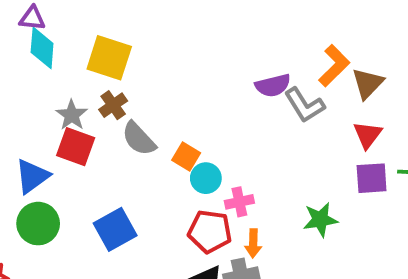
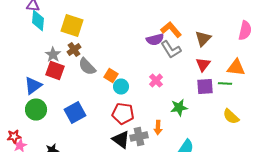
orange L-shape: (334, 66) -> (171, 30), moved, turned -85
pink cross: (239, 202) -> (156, 81), moved, turned -32
orange arrow: (253, 243) -> (158, 128), moved

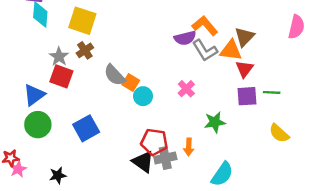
gray semicircle: (87, 67) -> (115, 75), moved
orange triangle: (236, 68) -> (231, 50), moved
red pentagon: (123, 114) -> (154, 142), moved

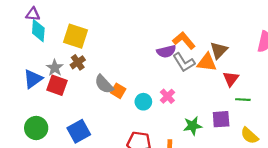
red triangle: (244, 69) -> (231, 79), moved
blue triangle: (34, 95) -> (33, 79), moved
cyan circle: (143, 96) -> (143, 102), moved
purple square: (247, 96) -> (221, 119), moved

